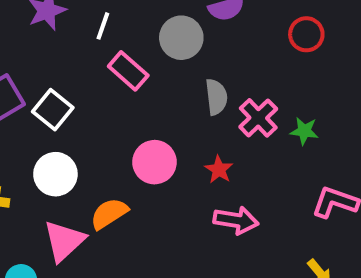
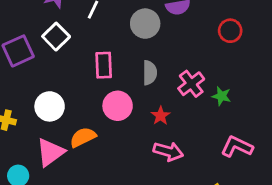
pink rectangle: (128, 71) -> (104, 65), moved, turned 40
gray semicircle: (216, 97) -> (150, 73), moved
white square: (53, 110) -> (56, 37), moved

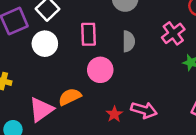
pink cross: (191, 84) -> (173, 33), moved
white circle: (50, 106) -> (45, 44), moved
red star: (161, 116) -> (114, 114), moved

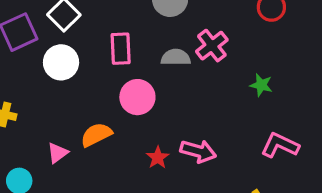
pink cross: (173, 33) -> (212, 46), moved
gray semicircle: (129, 41) -> (176, 57), turned -90
pink triangle: (41, 110) -> (58, 153), size x0.6

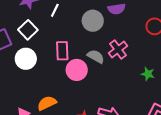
gray semicircle: (176, 57) -> (96, 56), turned 30
pink circle: (137, 97) -> (77, 70), moved

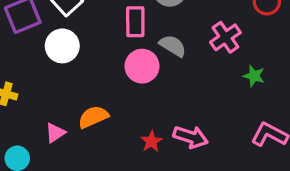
pink cross: (118, 49) -> (225, 37), moved
pink rectangle: (62, 51) -> (135, 22), moved

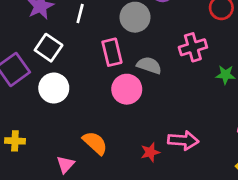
pink cross: (225, 37) -> (193, 47), turned 32
orange semicircle: (93, 117) -> (95, 143), turned 80
red star: (151, 141) -> (150, 152), turned 30

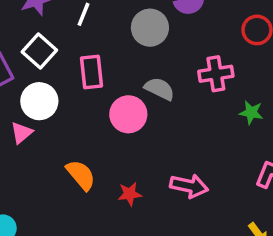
pink rectangle: (112, 52) -> (92, 72), moved
red star: (150, 152) -> (130, 194), moved
pink triangle: (65, 164) -> (22, 133), moved

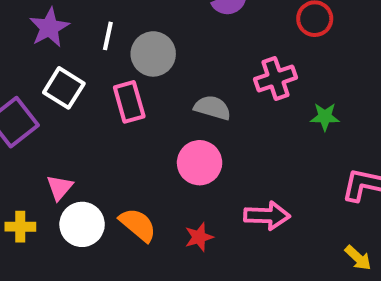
gray circle: (150, 28) -> (153, 54), moved
white circle: (39, 101) -> (82, 224), moved
pink circle: (128, 114) -> (200, 163), moved

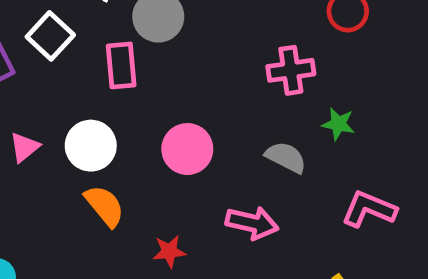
gray semicircle: (212, 108) -> (286, 157), moved
white circle: (82, 224) -> (91, 146), moved
red star: (199, 237) -> (169, 251), moved

